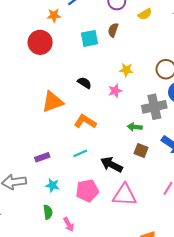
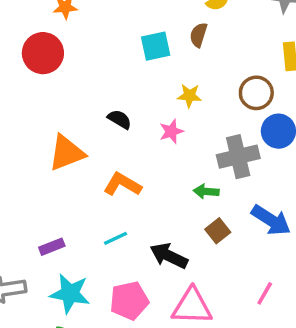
brown semicircle: (113, 30) -> (199, 35), moved
cyan square: (89, 38) -> (156, 46), moved
brown square: (141, 150) -> (218, 231), turned 32
cyan star: (52, 185) -> (70, 293), size x1.6

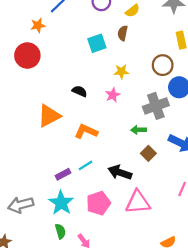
purple rectangle: (52, 247) -> (63, 174), moved
cyan star: (70, 293) -> (61, 203), turned 30

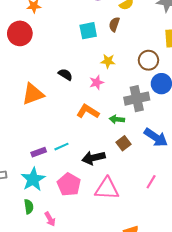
orange L-shape: (86, 131) -> (88, 112), moved
black arrow: (120, 172) -> (93, 158), turned -40
pink pentagon: (98, 203) -> (69, 184), turned -30

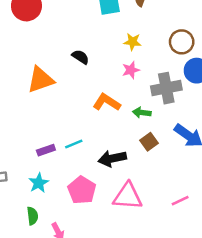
pink star: (97, 82) -> (131, 70), moved
cyan star: (33, 179) -> (39, 183), size x0.7
pink line: (151, 182) -> (180, 201), moved, turned 32

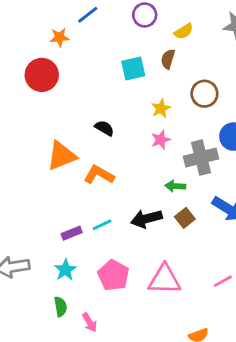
yellow star: (132, 42) -> (161, 108), turned -30
brown circle: (182, 42) -> (204, 94), moved
orange L-shape: (107, 102) -> (99, 175), moved
black arrow: (112, 159) -> (146, 219), moved

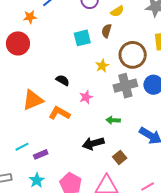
brown circle: (204, 94) -> (133, 55), size x1.4
pink star: (161, 140) -> (86, 97), moved
gray cross: (201, 158) -> (125, 86), moved
brown square: (185, 218) -> (120, 157), moved
cyan line: (102, 225) -> (22, 147), moved

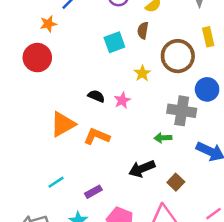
gray cross: (125, 86) -> (182, 111), moved, turned 30
pink star: (86, 97) -> (122, 100), moved
purple rectangle: (41, 154) -> (93, 192), moved

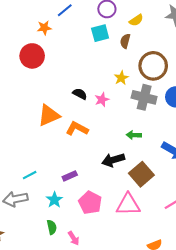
cyan square: (114, 42) -> (100, 33), moved
gray cross: (182, 111) -> (144, 97), moved
cyan line: (56, 182) -> (30, 175), moved
brown square: (176, 182) -> (141, 174), size x1.6

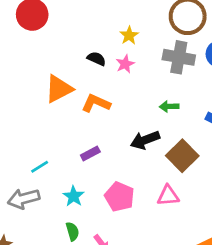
yellow star: (121, 78) -> (129, 35), moved
purple rectangle: (70, 176) -> (90, 154), moved
pink triangle: (128, 205) -> (168, 196), size x0.7

